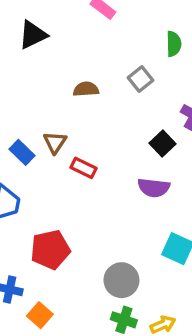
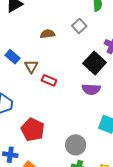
black square: (162, 143) -> (95, 63), size x1.5
blue rectangle: (22, 152) -> (12, 57), moved
red pentagon: (50, 250) -> (33, 130), turned -30

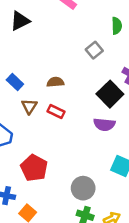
brown semicircle: (48, 34) -> (55, 82), moved
brown triangle: (31, 66) -> (29, 106), moved

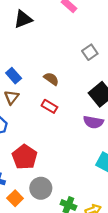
brown semicircle: (55, 82) -> (51, 79), turned 35
brown triangle: (29, 106) -> (12, 97), moved
gray circle: (83, 188) -> (41, 188), moved

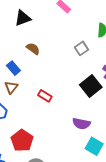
brown semicircle: (51, 79) -> (33, 49), moved
purple semicircle: (93, 122) -> (81, 124), moved

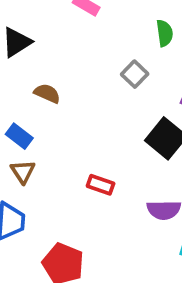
red rectangle: (45, 96) -> (101, 185), moved

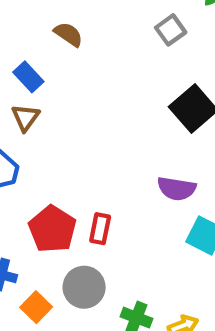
red rectangle: (101, 185) -> (100, 229), moved, turned 72

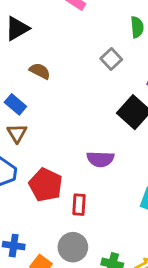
purple semicircle: (177, 189) -> (100, 159), moved
red pentagon: (52, 229) -> (46, 185), moved

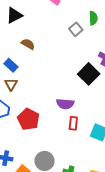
gray square: (111, 59) -> (76, 29), moved
red rectangle: (79, 205) -> (73, 123), moved

